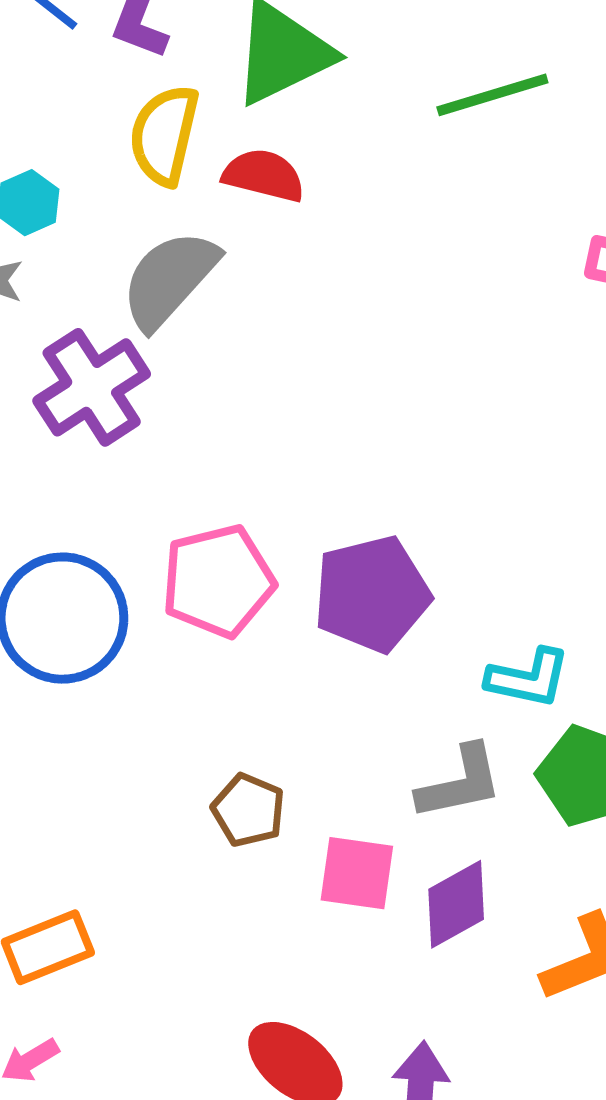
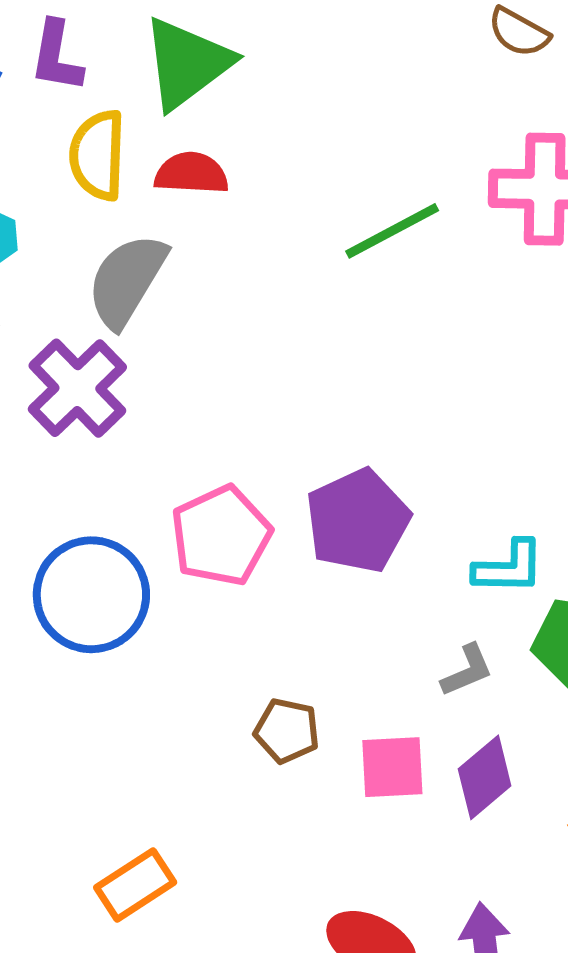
green line: (492, 95) -> (392, 231), moved
gray L-shape: (460, 783) -> (467, 670), size x0.7

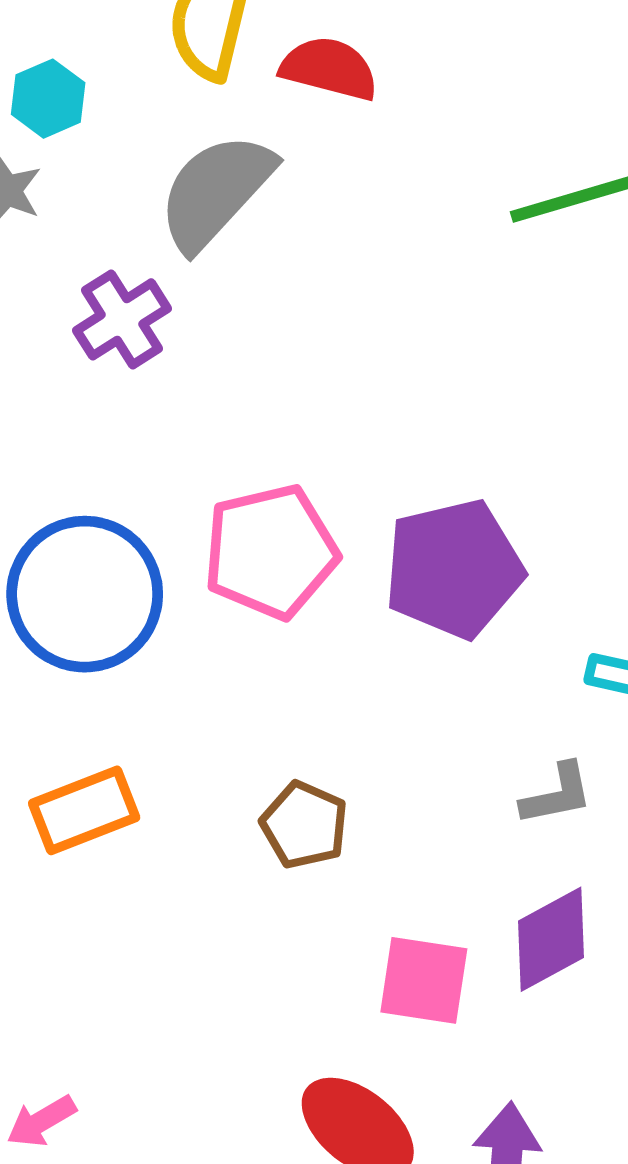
purple cross: (77, 388) -> (122, 319), size x0.7
pink square: (392, 767) -> (424, 980), moved
orange rectangle: (135, 885) -> (84, 810), moved

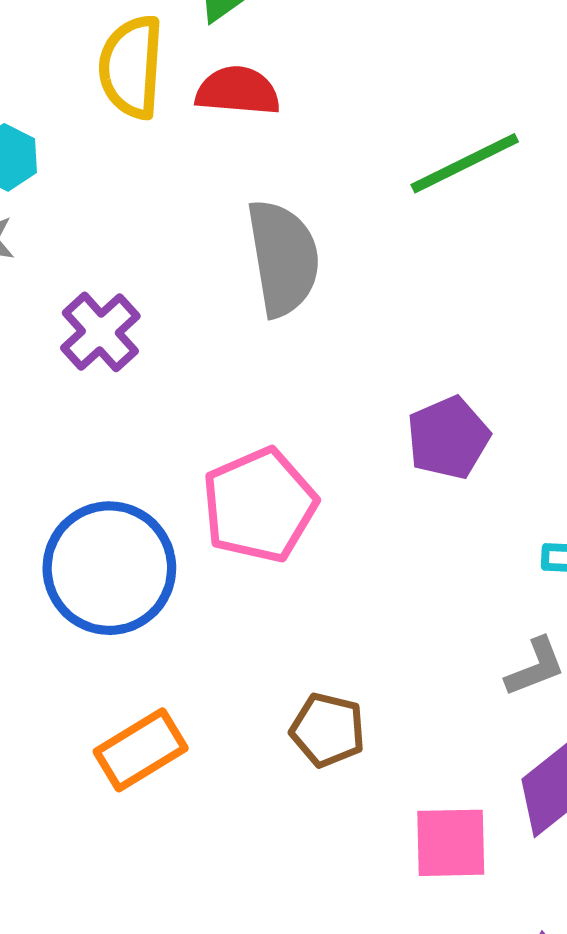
gray semicircle: (216, 191) -> (283, 258), moved, turned 138
purple pentagon: (454, 569) -> (448, 438), moved, size x0.7

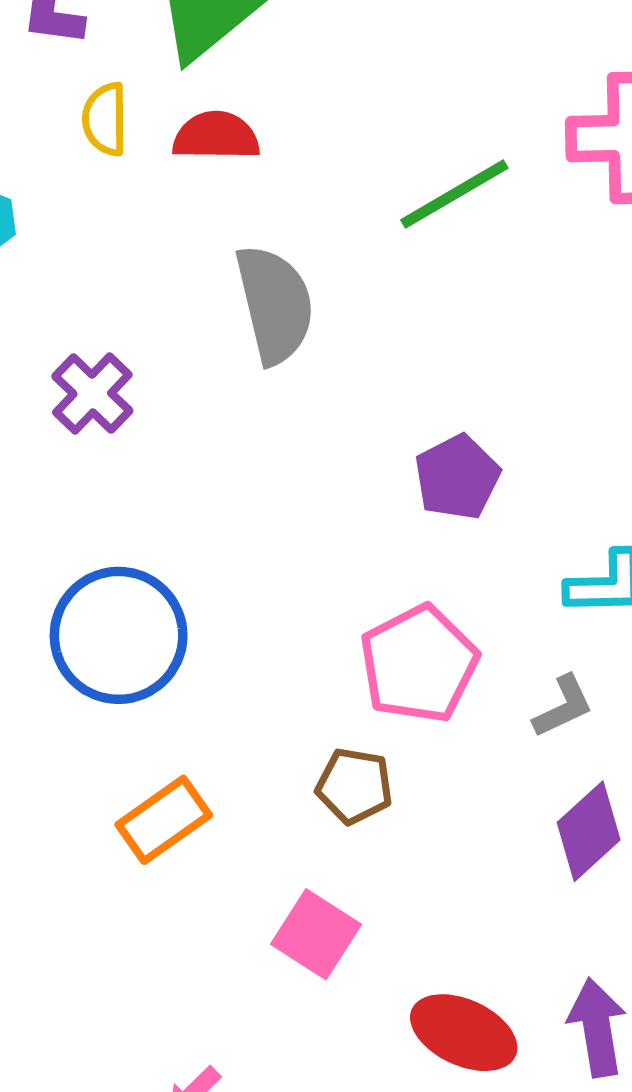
yellow semicircle: (131, 67) -> (105, 119), size x0.7
pink pentagon: (259, 505) -> (419, 664), moved
pink square: (451, 843) -> (316, 934), moved, turned 38

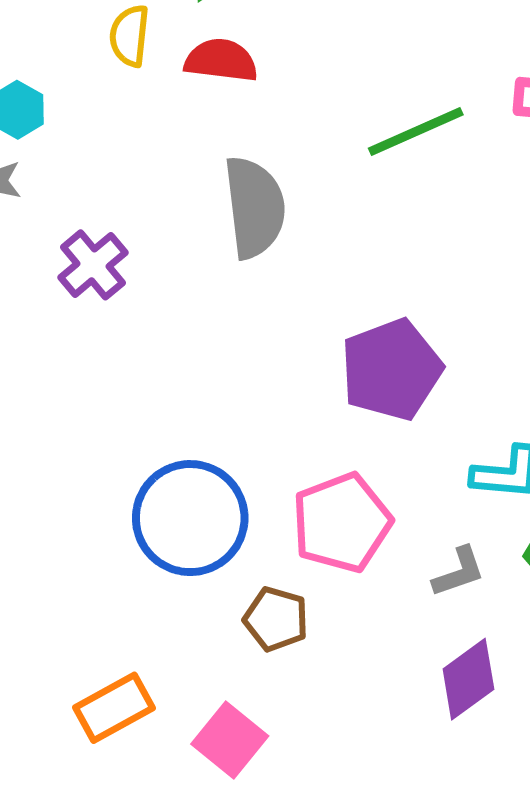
purple pentagon: (457, 477) -> (391, 370), size x1.4
blue circle: (119, 635) -> (190, 518), moved
orange rectangle: (164, 820) -> (114, 708), moved

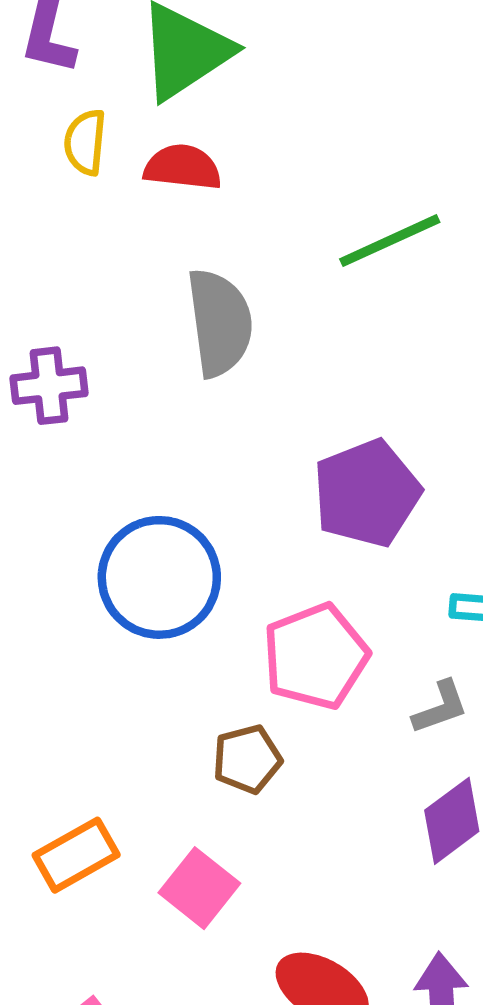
purple cross: (93, 265) -> (49, 386), turned 34
blue circle: (190, 518) -> (159, 577), moved
brown pentagon: (276, 619) -> (247, 759), turned -30

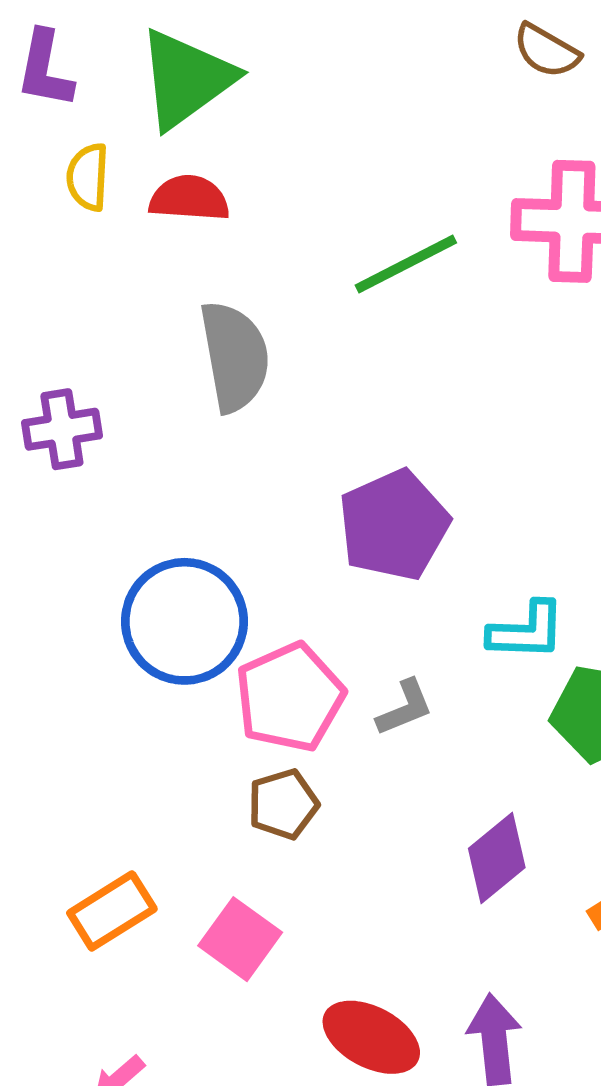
pink pentagon: (316, 656) -> (290, 697), moved
gray L-shape: (440, 707) -> (405, 708), moved

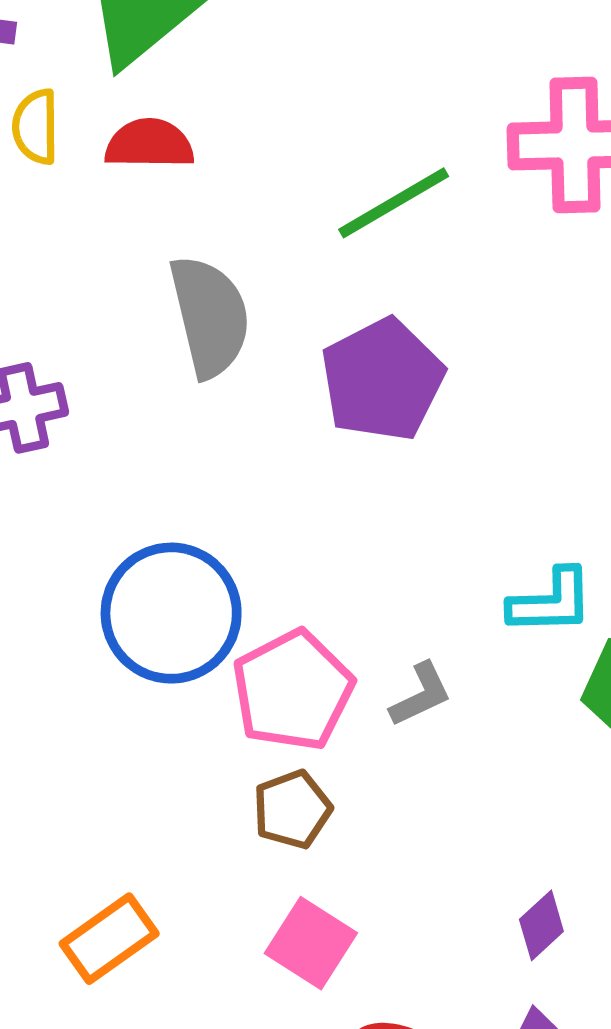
purple pentagon: (394, 525) -> (382, 380), moved
purple diamond: (497, 858) -> (541, 925), moved, size x0.7
pink square: (240, 939) -> (311, 943), moved

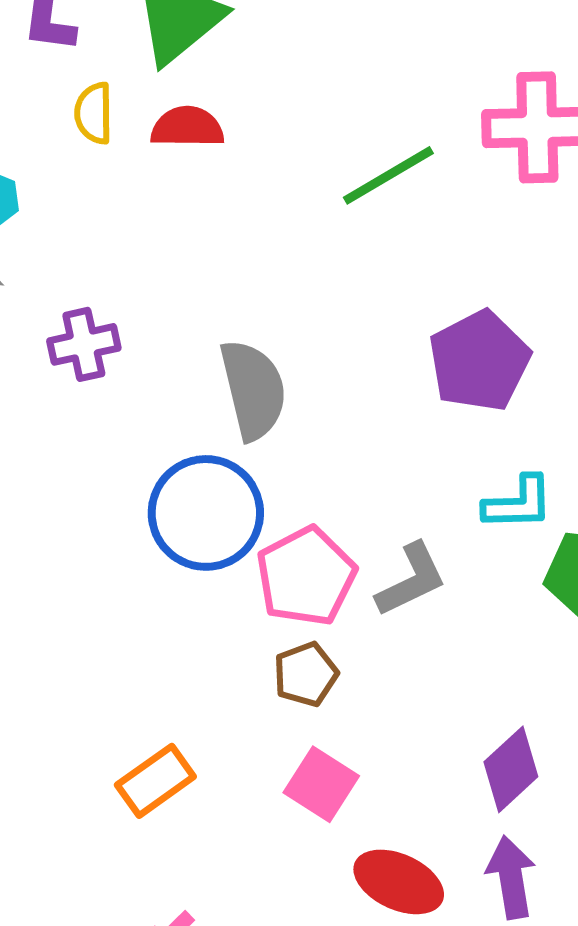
gray semicircle: (210, 316) -> (253, 390), moved
purple pentagon: (382, 380) -> (479, 361), moved
gray L-shape: (421, 695) -> (411, 580), size x1.4
purple diamond: (541, 925) -> (511, 769), size x1.5

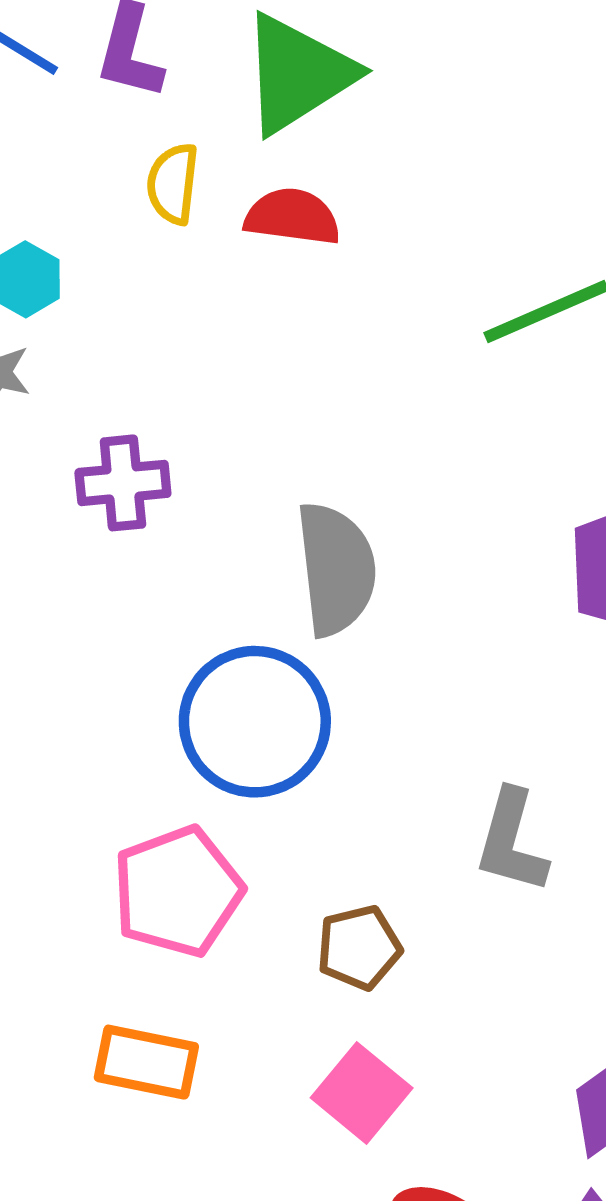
pink pentagon: (306, 576) -> (178, 891), moved
gray L-shape: (411, 580) -> (511, 841), turned 124
orange rectangle: (155, 781) -> (146, 1062), turned 40

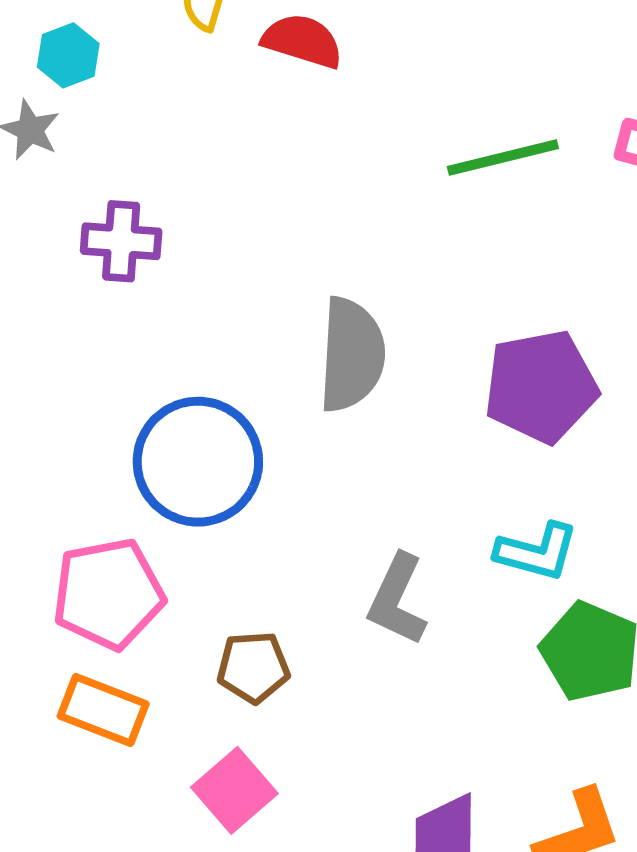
gray semicircle: (336, 569) -> (352, 355), moved
orange rectangle: (146, 1062) -> (103, 710), moved

